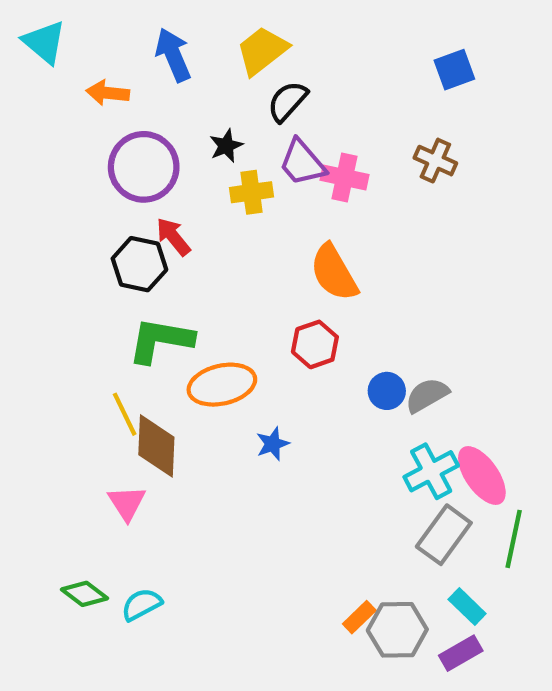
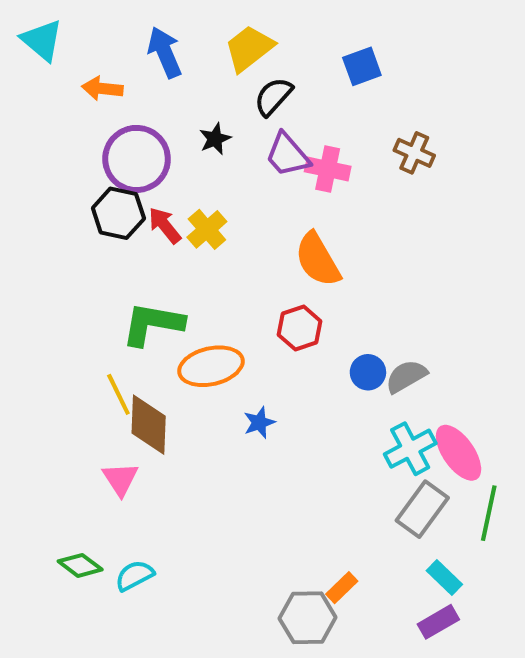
blue square: (454, 70) -> (362, 66), moved
yellow cross: (251, 192) -> (207, 229), moved, turned -33
black hexagon: (139, 264) -> (118, 213), moved
gray hexagon: (397, 630) -> (308, 618), moved

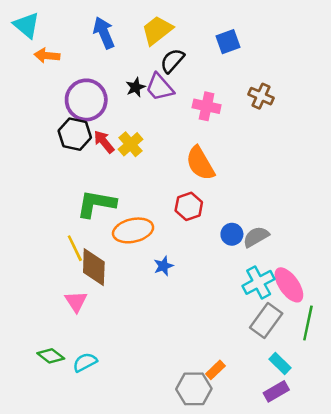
orange arrow: (102, 89) -> (47, 56), moved
purple trapezoid: (287, 155) -> (160, 87), moved

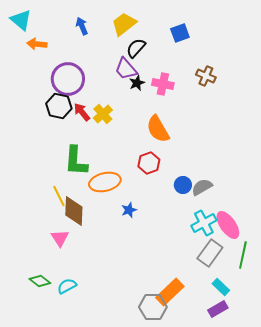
blue arrow: (104, 33) -> (82, 26), size x0.7
black star: (136, 87) -> (137, 83), moved
green L-shape: (96, 204) -> (76, 161), turned -96
orange rectangle: (215, 370) -> (170, 292), size x1.8

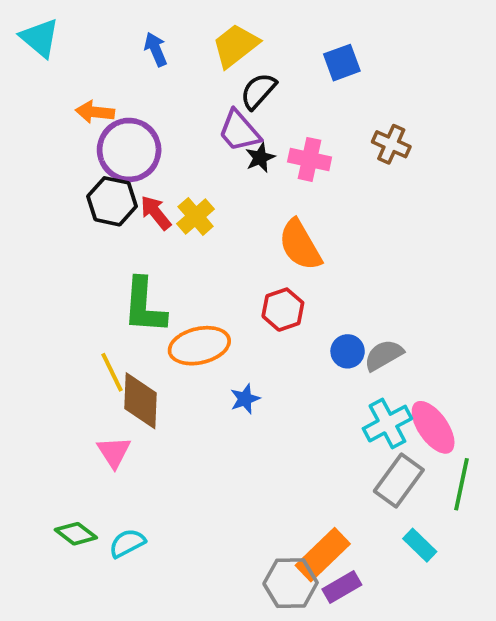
orange arrow: (37, 44) -> (95, 112), moved
purple rectangle: (218, 309) -> (342, 587), moved

